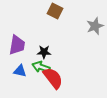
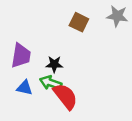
brown square: (55, 11) -> (79, 22), moved
gray star: (95, 26) -> (117, 16), moved, turned 30

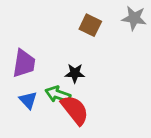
black star: (54, 64) -> (75, 73), moved
blue triangle: (25, 88) -> (28, 100), turned 35

